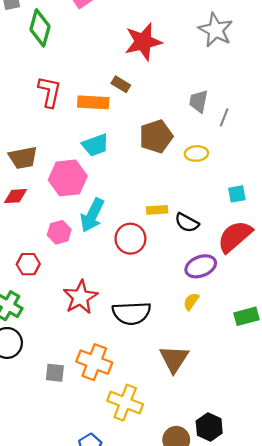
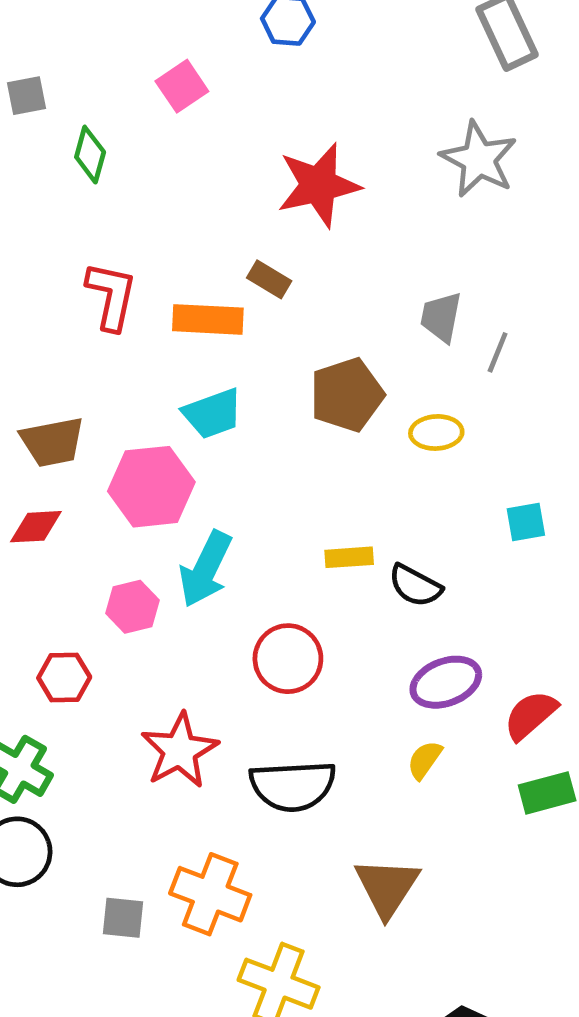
green diamond: (40, 28) -> (90, 155), size x0.7
red semicircle: (235, 237) -> (531, 715), moved, size x0.7
red circle: (130, 239) -> (288, 659), moved

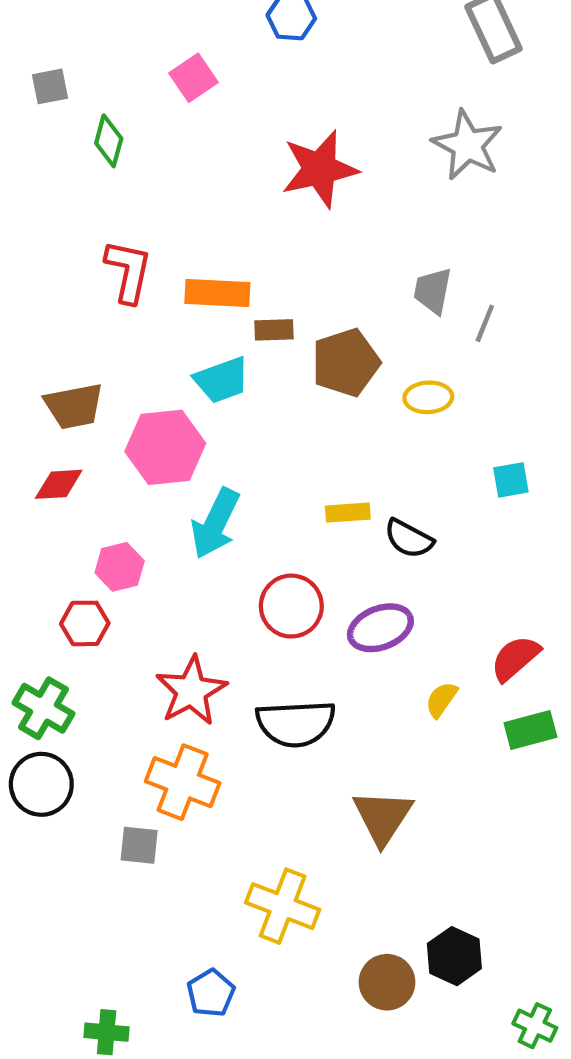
brown rectangle: (269, 279) -> (274, 330), moved, turned -33
pink hexagon: (132, 607) -> (120, 567), moved
purple ellipse: (446, 682) -> (380, 628), moved
yellow semicircle: (425, 760) -> (441, 700), moved
orange cross: (210, 894) -> (183, 782), moved

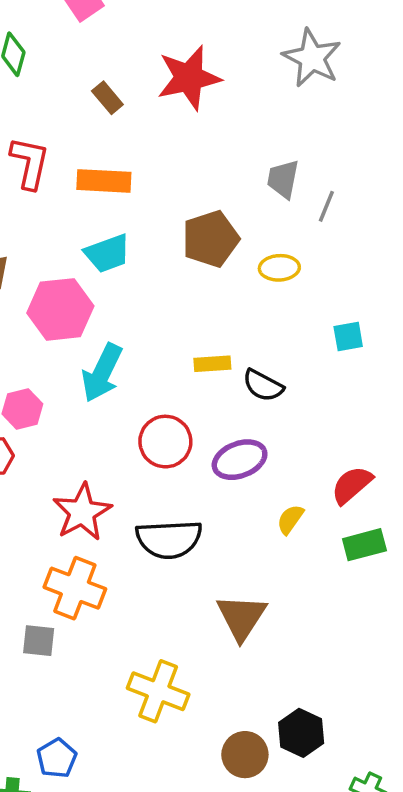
brown rectangle: (274, 330) -> (107, 98), moved, turned 52
blue pentagon: (211, 993) -> (57, 758), moved

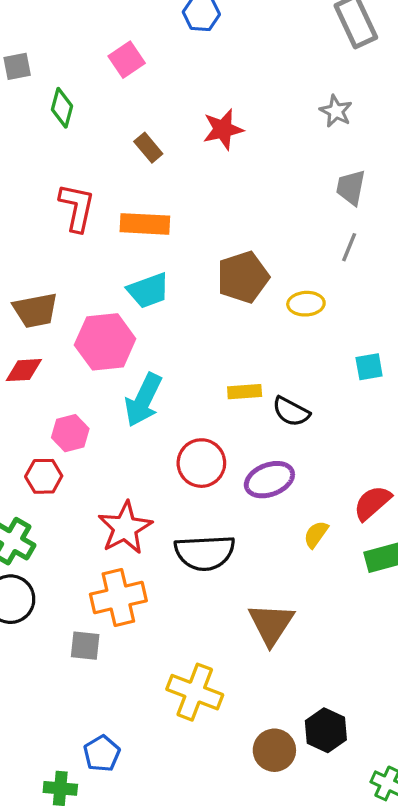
gray star: (312, 58) -> (336, 111), size x0.6
red star: (189, 78) -> (223, 129), size x0.7
gray trapezoid: (283, 179) -> (351, 187), moved
orange cross: (75, 588) -> (118, 597), turned -34

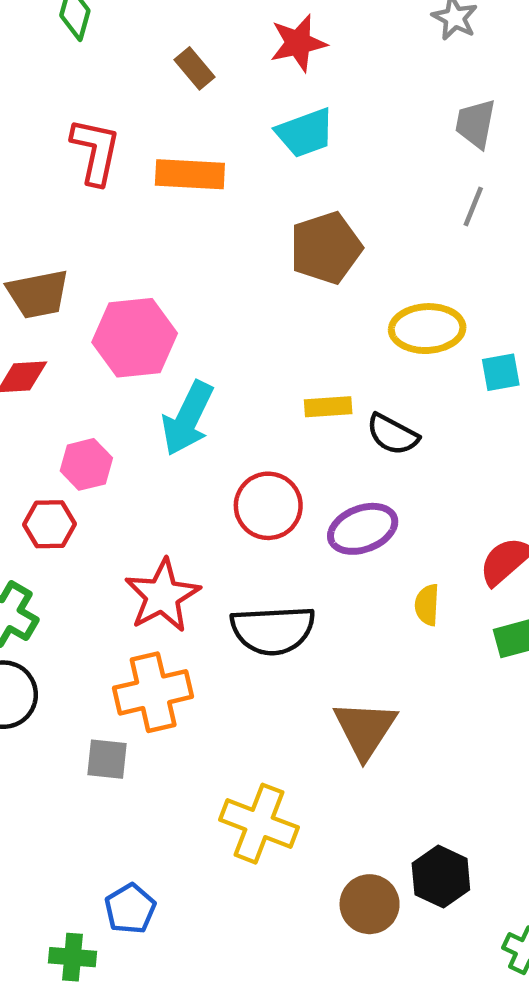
cyan trapezoid: (148, 290) -> (305, 133), moved
yellow ellipse: (306, 304) -> (427, 329), moved, size x1.4
yellow semicircle: (316, 534) -> (427, 605), turned -32

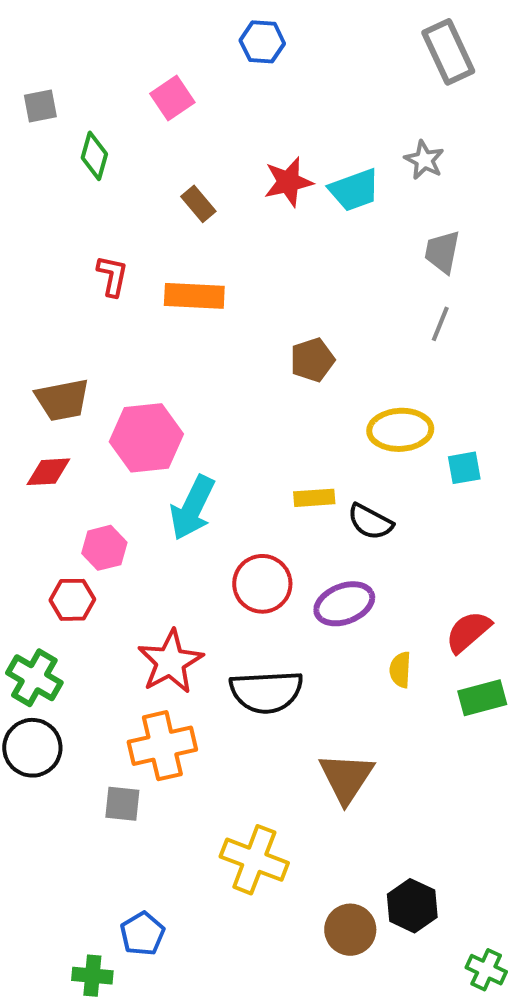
cyan trapezoid: (305, 133) -> (354, 190), moved
red L-shape: (96, 151) -> (112, 276), size x0.7
brown pentagon: (326, 248) -> (312, 360), size x0.7

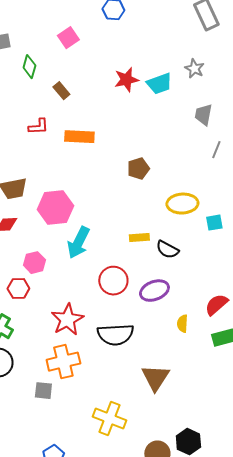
brown rectangle: (198, 204) -> (61, 91), moved
red L-shape: (112, 276) -> (38, 127), turned 75
gray line: (440, 324) -> (216, 150), moved

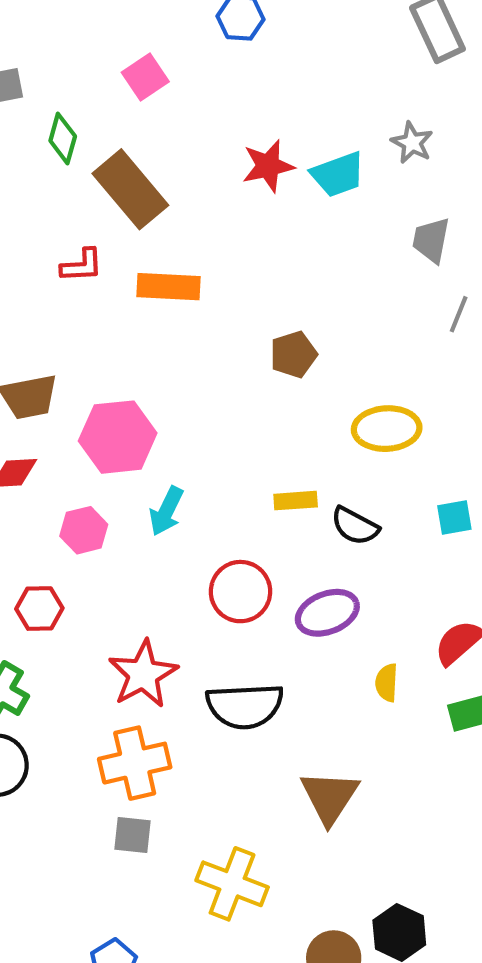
brown rectangle: (61, 91) -> (130, 189), size x2.0
cyan square: (214, 223) -> (454, 517), moved
cyan arrow: (78, 243) -> (166, 511), size x0.7
pink hexagon: (34, 263) -> (84, 530), moved
gray square: (43, 391) -> (133, 835), moved

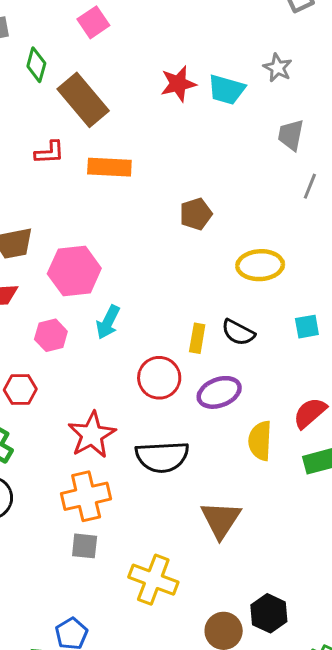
cyan trapezoid: (338, 174) -> (226, 90), turned 36
yellow rectangle: (296, 501) -> (197, 338), moved, turned -76
yellow semicircle: (387, 683) -> (260, 441), size x1.5

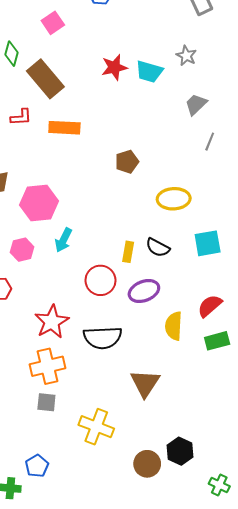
gray trapezoid: (291, 135) -> (196, 104), turned 35
cyan square: (307, 327) -> (208, 243), size x1.5

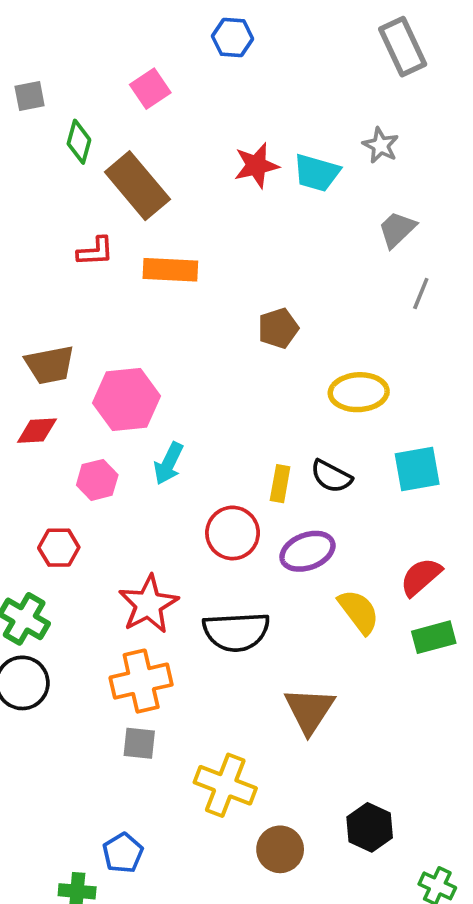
yellow semicircle: (174, 326) -> (359, 612), turned 140
brown circle: (147, 464) -> (280, 849), moved

